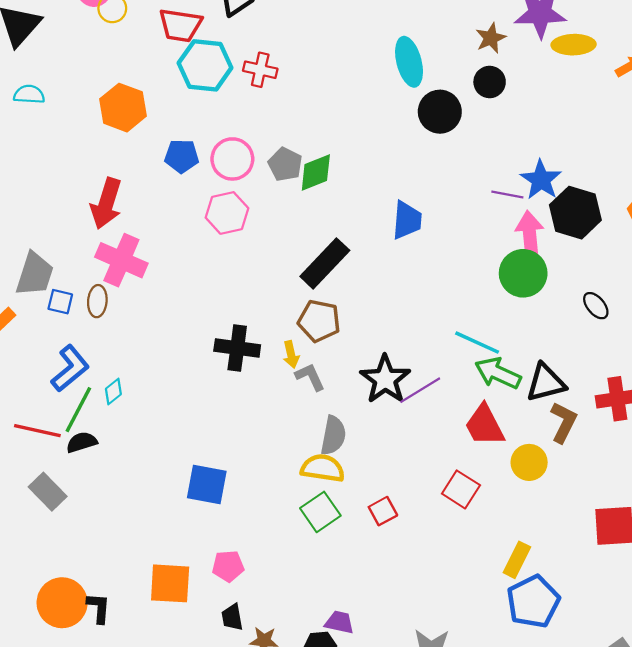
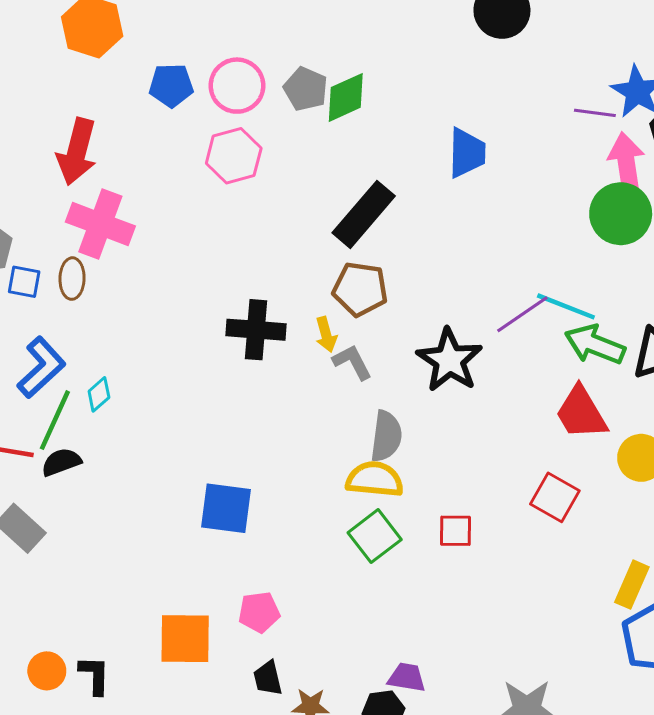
purple line: (420, 390) -> (522, 314), moved
red square: (383, 511) -> (455, 531), turned 32
orange circle: (62, 603) -> (47, 671), size x0.6

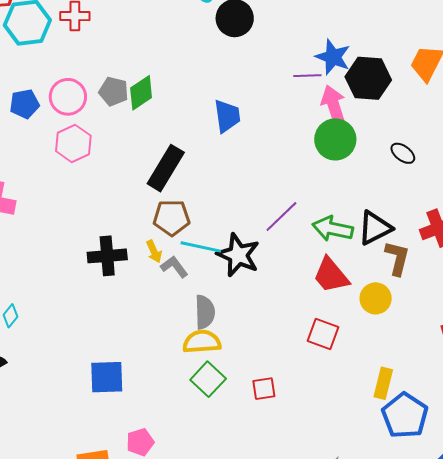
cyan line: (566, 306) -> (201, 247), moved
red square: (455, 531) -> (264, 389), moved

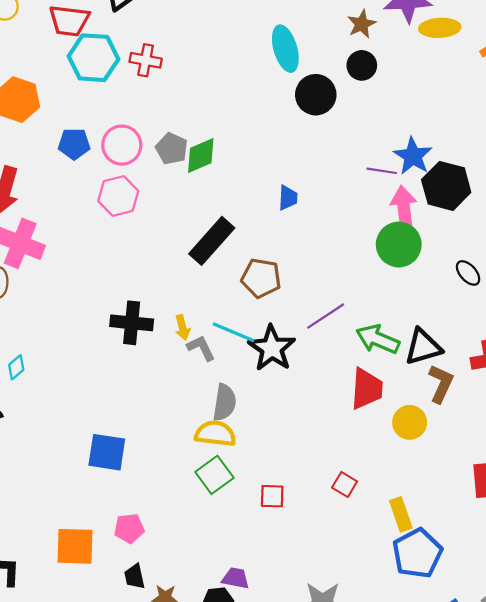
blue trapezoid: (227, 116) -> (288, 198), size x0.7
brown pentagon: (172, 218) -> (261, 278), moved
red trapezoid: (331, 275) -> (367, 389), turned -147
red square: (323, 334) -> (345, 484), moved, size x0.7
yellow rectangle: (383, 383) -> (401, 514), turned -44

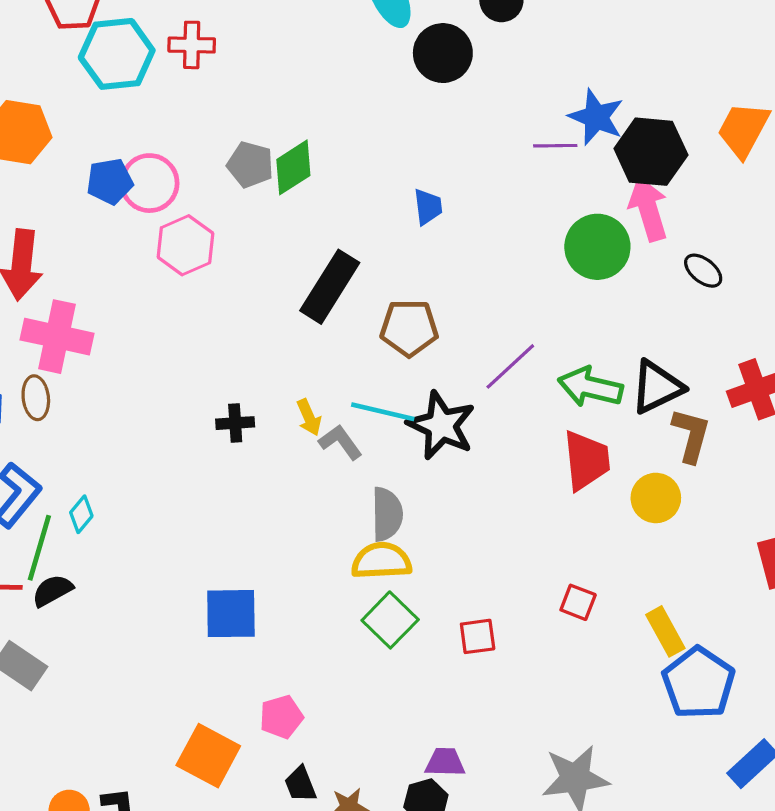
pink circle: (122, 145) -> (150, 183), moved
pink arrow: (404, 208) -> (648, 209), moved
black cross: (132, 323) -> (235, 423), size x0.6
orange square: (75, 546) -> (208, 756), turned 36

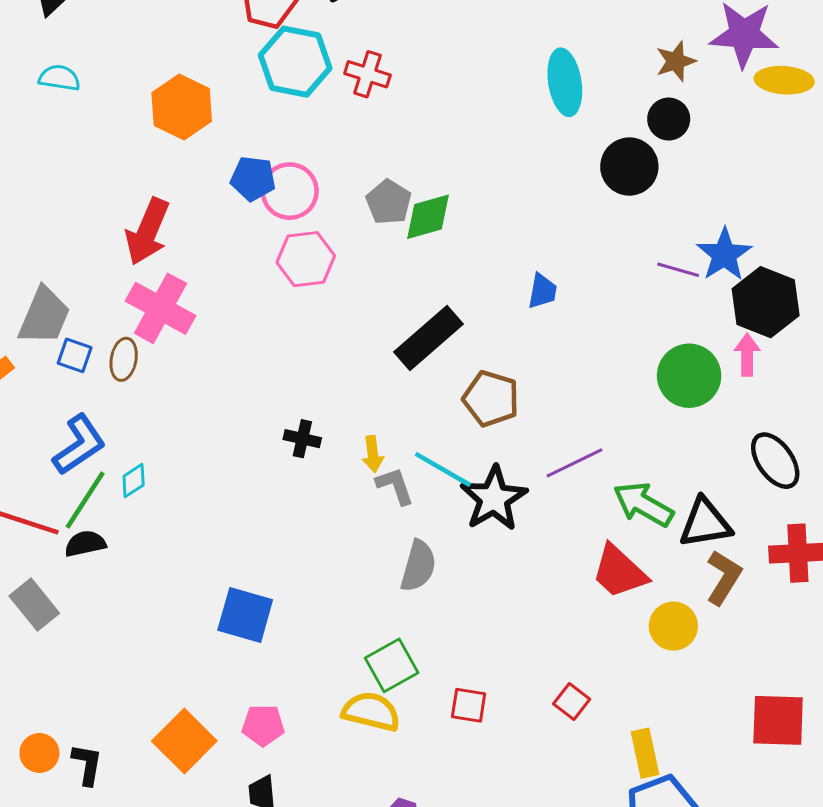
black circle: (443, 53) -> (629, 167), moved
pink arrow: (648, 209) -> (747, 355), size x0.7
black ellipse: (703, 271) -> (775, 461), moved, size x1.5
red trapezoid: (586, 460) -> (619, 572), turned 122
yellow semicircle: (381, 561) -> (371, 712), moved

